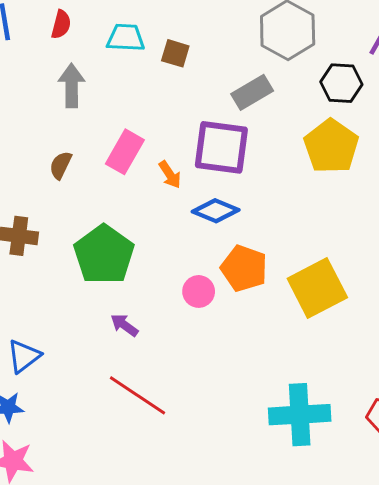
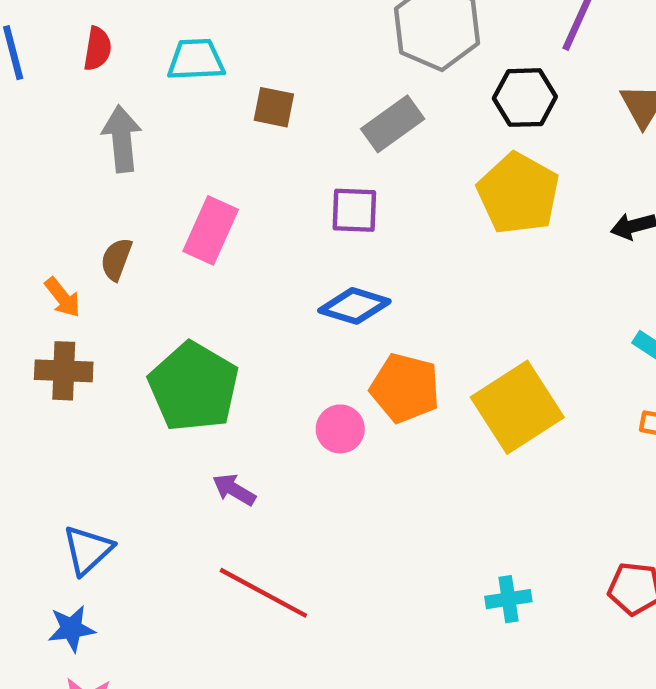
brown square: (175, 53) -> (274, 107), moved
purple square: (221, 147) -> (354, 210), size x0.6
orange arrow: (170, 175) -> (63, 297), moved
cyan cross: (300, 415) -> (508, 599), size x0.5

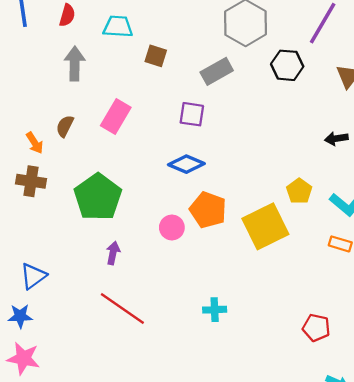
yellow pentagon: (518, 194) -> (299, 191), moved, size x0.6
purple arrow: (234, 490) -> (113, 253), turned 65
cyan cross: (508, 599) -> (215, 310), moved

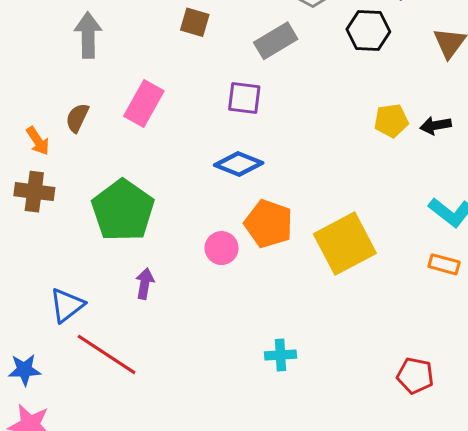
yellow pentagon: (299, 191) -> (391, 121), moved, turned 30
blue triangle: (33, 276) -> (67, 305), moved
red line: (122, 309) -> (107, 354), moved

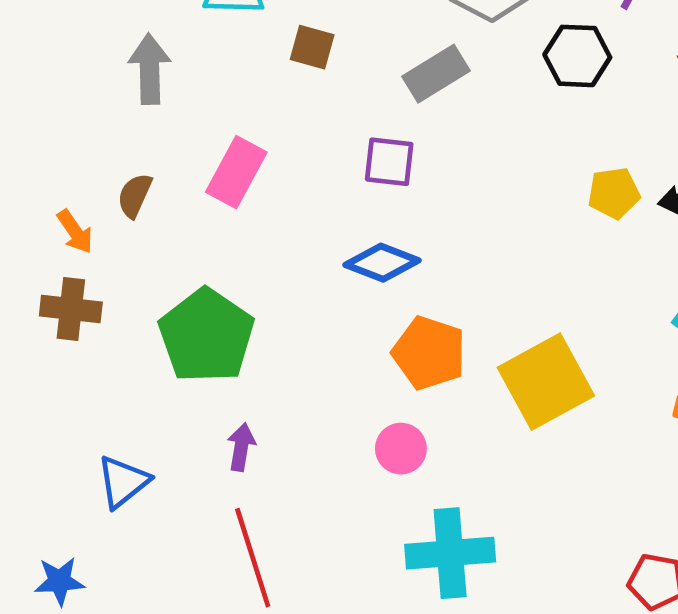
pink circle: (222, 248) -> (401, 449), moved
red line: (107, 354) -> (253, 558), moved, turned 40
cyan cross: (281, 355) -> (450, 553), size x1.8

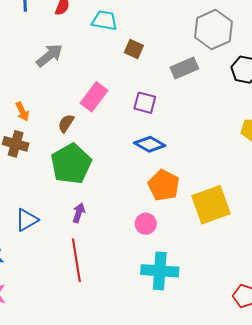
gray arrow: (149, 69) -> (50, 55), moved, turned 44
purple square: (389, 162) -> (145, 103), moved
brown semicircle: (135, 195) -> (66, 123), moved

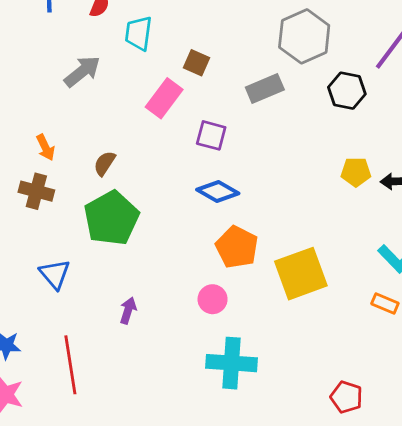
cyan trapezoid: (104, 20) -> (138, 33), moved, turned -92
pink rectangle: (94, 97) -> (164, 98), moved
purple arrow: (79, 213) -> (128, 310), moved
blue triangle: (27, 220) -> (55, 274), moved, turned -40
red line: (76, 260) -> (70, 365), moved

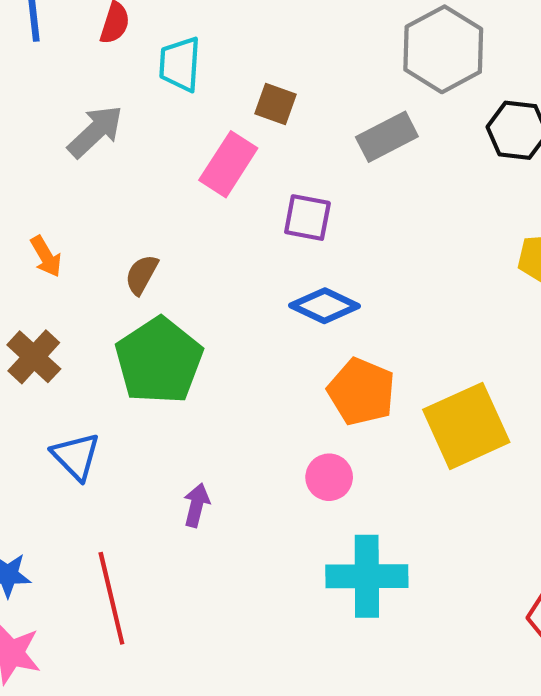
brown cross: (36, 191) -> (34, 357), moved, turned 32

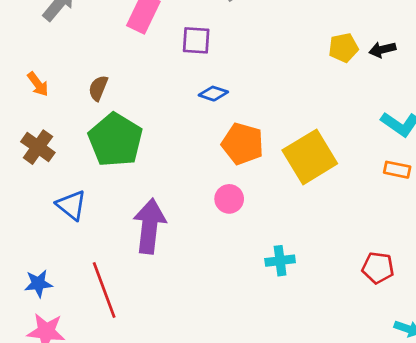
blue diamond: (325, 306) -> (213, 94), size x0.7
purple arrow: (196, 505) -> (149, 226), size x2.0
cyan cross: (367, 576) -> (280, 261), moved, size x0.6

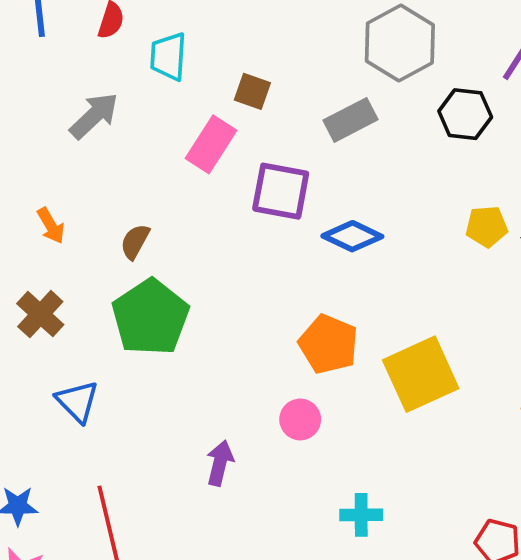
purple square: (196, 40) -> (281, 191), size x1.4
blue diamond: (213, 94) -> (352, 236), moved, size x1.4
purple arrow: (149, 226) -> (220, 463), moved, size x0.6

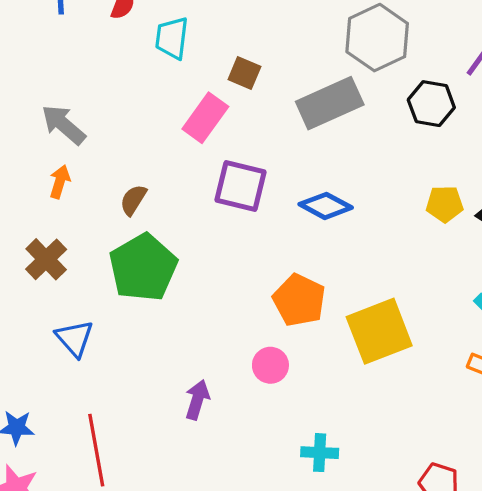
gray arrow: (94, 116) -> (64, 125), moved, turned -99
gray rectangle: (350, 120) -> (330, 103), size x1.4
purple square: (281, 191) -> (241, 186), moved
orange arrow: (51, 226) -> (60, 182), turned -136

